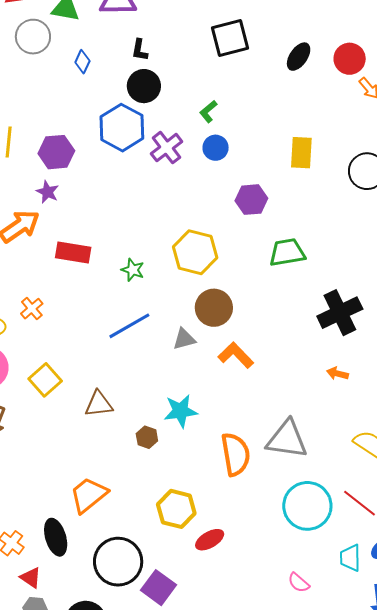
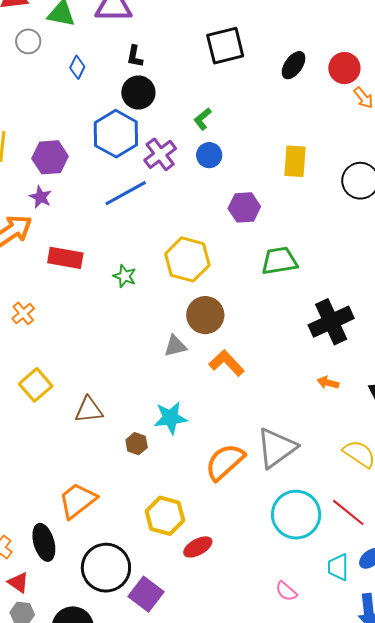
gray circle: (33, 37) -> (28, 41), size x0.7
blue line: (129, 326) -> (126, 193), moved
gray triangle: (287, 439) -> (276, 448), turned -45
orange semicircle: (236, 454) -> (225, 462), turned -123

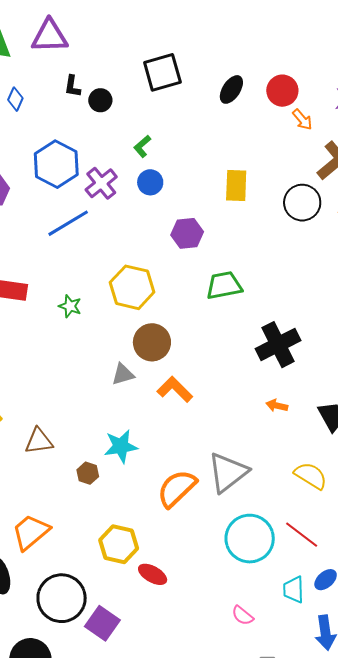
black circle: (138, 93) -> (100, 100), moved, size x0.7
red ellipse: (198, 547) -> (153, 574), turned 60

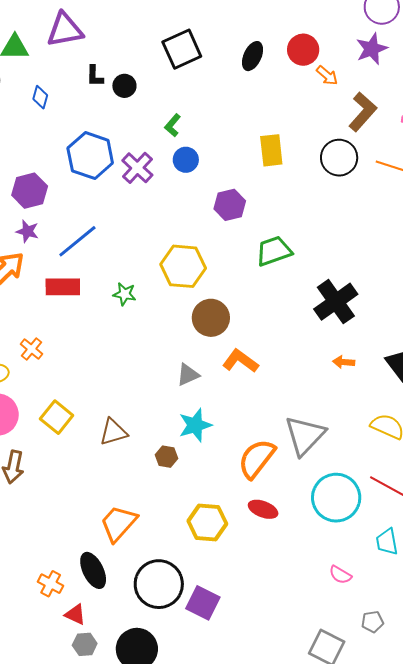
blue line: (68, 223) -> (77, 241), moved
gray triangle: (123, 374) -> (188, 375), moved
red ellipse: (153, 574) -> (263, 509), moved

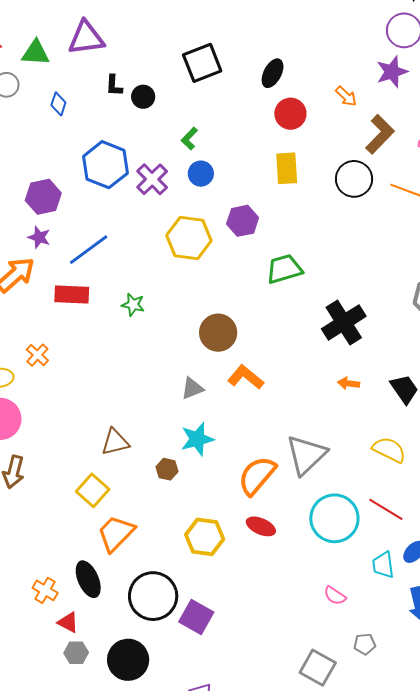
red circle: (303, 50) -> (290, 114), moved
yellow hexagon: (183, 266) -> (189, 238), moved
yellow square: (57, 417) -> (93, 490), moved

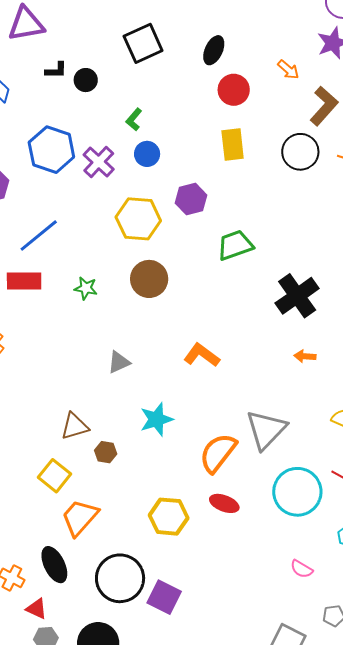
black L-shape: (114, 85) -> (56, 70), turned -90
brown circle: (218, 333) -> (149, 279), moved
gray triangle: (192, 388) -> (119, 362), moved
brown hexagon: (167, 469) -> (106, 452), moved

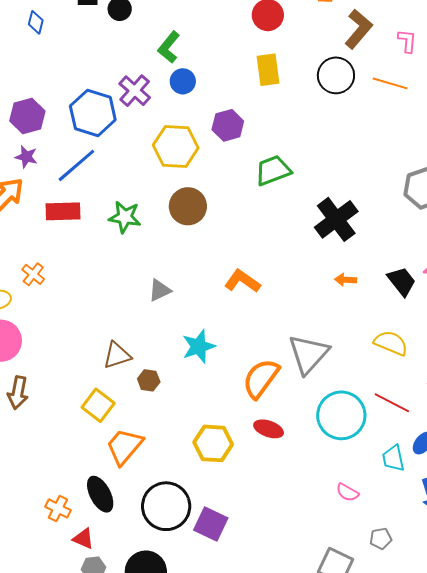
green L-shape: (134, 119) -> (169, 47), size x1.4
blue hexagon: (51, 150) -> (93, 113), moved
green star: (86, 288) -> (125, 217), size x1.4

